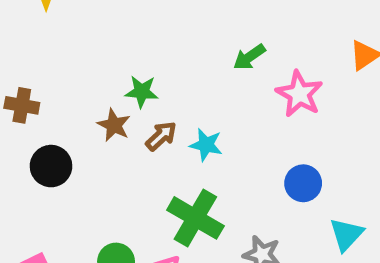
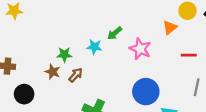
cyan star: (206, 145) -> (94, 47), moved
blue circle: (303, 183) -> (146, 92), size x1.5

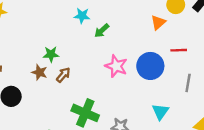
cyan star: (94, 47) -> (82, 16), moved
pink star: (140, 49) -> (116, 66), moved
blue circle: (146, 92) -> (150, 66), moved

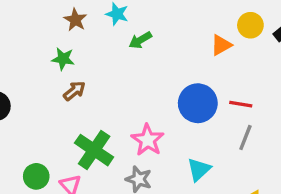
red line: (179, 50) -> (241, 104), moved
pink star: (116, 66) -> (148, 140), moved
brown star: (39, 72) -> (75, 20), moved

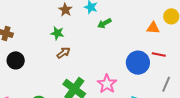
orange triangle: (221, 45) -> (153, 28), turned 32
red line: (241, 104) -> (159, 54), moved

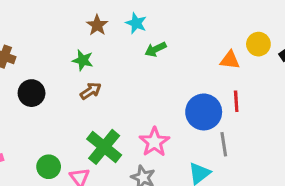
red line: (159, 54) -> (236, 101), turned 72
black circle: (16, 60) -> (32, 93), moved
gray line: (166, 84) -> (224, 144), moved, turned -35

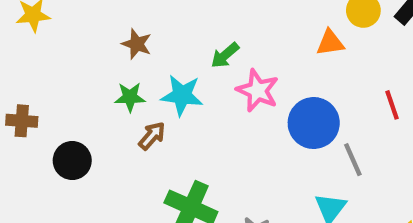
cyan star: (136, 23) -> (182, 95), moved, size x1.4
red line: (236, 101) -> (392, 105), moved
pink star: (154, 142) -> (258, 91), moved

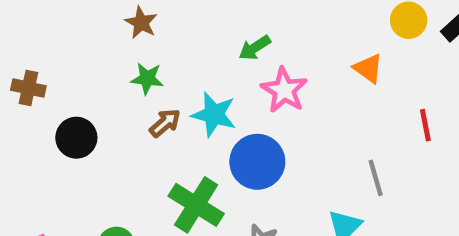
orange triangle: (330, 43) -> (368, 68), moved, turned 36
brown star: (137, 44) -> (141, 23), moved
cyan star: (182, 95) -> (214, 114), moved
blue circle: (314, 123) -> (257, 162), moved

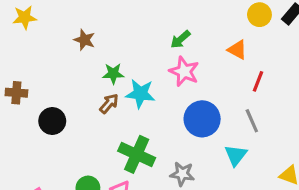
green arrow: (255, 48) -> (180, 39), moved
green star: (147, 78) -> (113, 74), moved
red line: (425, 125) -> (258, 81), moved, turned 40
blue circle: (257, 162) -> (202, 119), moved

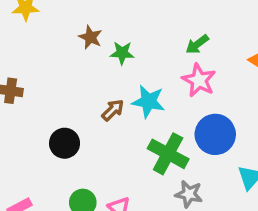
green star: (113, 74) -> (122, 53), moved
black circle: (52, 121) -> (65, 143), moved
green cross: (137, 154) -> (168, 154), moved

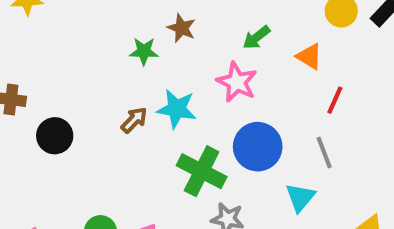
brown star: (90, 37) -> (181, 28), moved
green arrow: (197, 44) -> (256, 37), moved
black circle: (65, 143) -> (55, 136), moved

